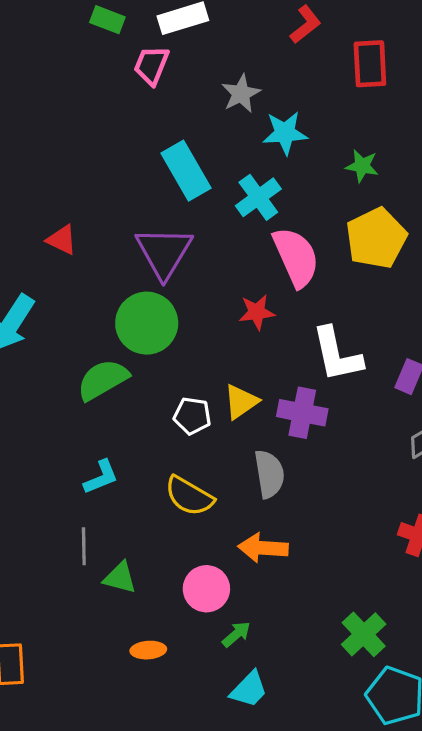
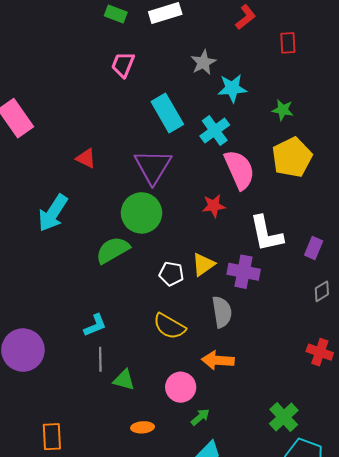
red rectangle: (370, 64) -> (288, 43), size x0.7
pink trapezoid: (151, 65) -> (123, 65), moved
cyan L-shape: (101, 477) -> (95, 325), moved

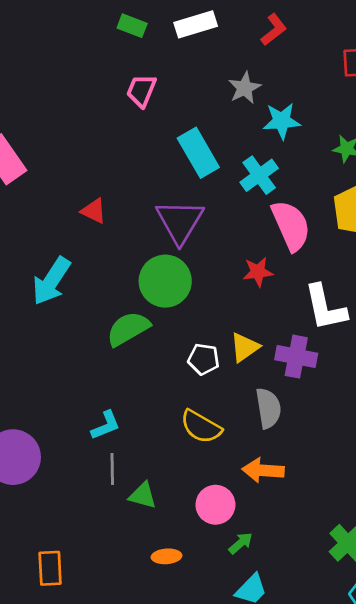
red L-shape: (246, 17) -> (274, 30), moved

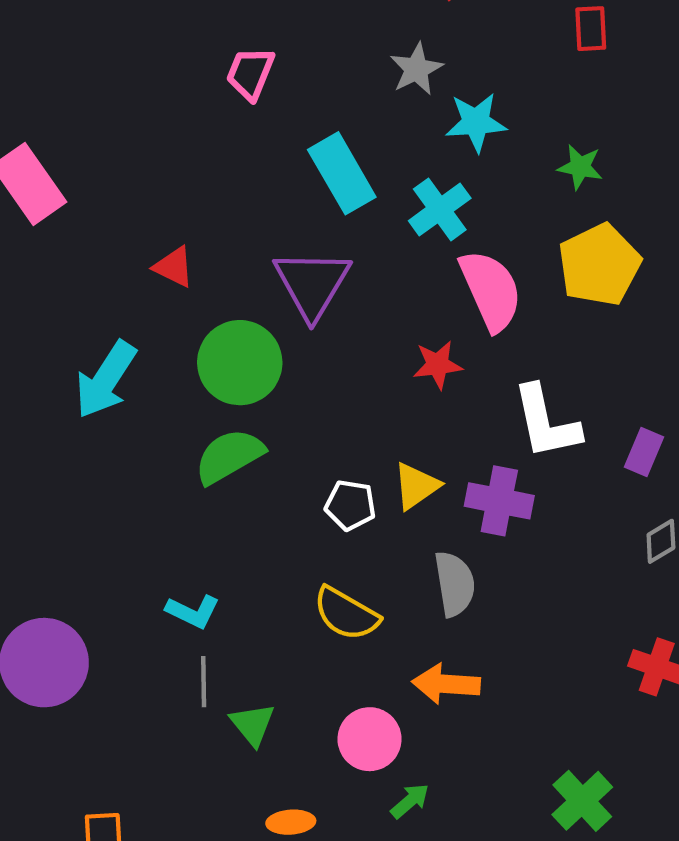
green circle: (165, 281) -> (240, 363), moved
cyan L-shape: (106, 425) -> (193, 612), turned 48
green triangle: (143, 495) -> (253, 724), turned 36

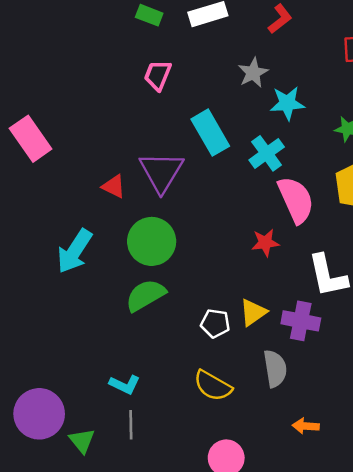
purple triangle: (312, 284) -> (161, 172), moved
orange arrow: (446, 684) -> (306, 426), moved, size x0.7
green triangle: (253, 724) -> (82, 441), moved

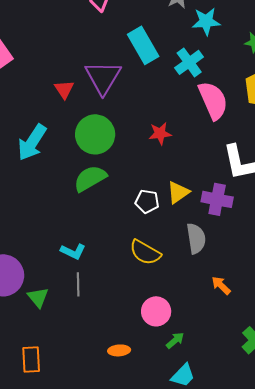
red triangle: (114, 186) -> (64, 89), turned 30
red star: (265, 243) -> (160, 133), moved
orange arrow: (306, 426) -> (221, 285), turned 40

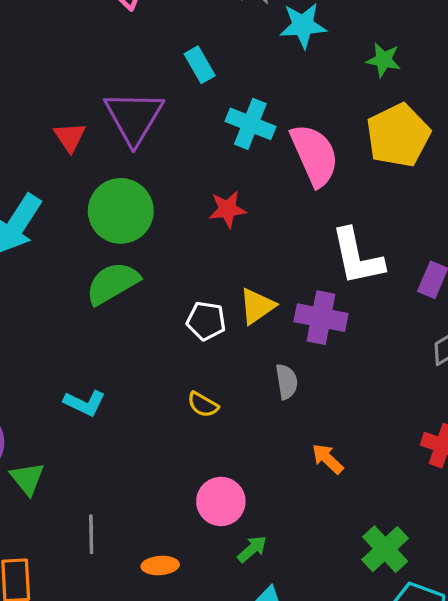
cyan rectangle: (143, 45) -> (200, 65), size x0.6
cyan cross: (189, 62) -> (250, 124), moved, turned -32
gray semicircle: (196, 238) -> (287, 382), size x0.7
yellow semicircle: (145, 252) -> (203, 405), size x0.6
gray line: (78, 284) -> (91, 534), moved

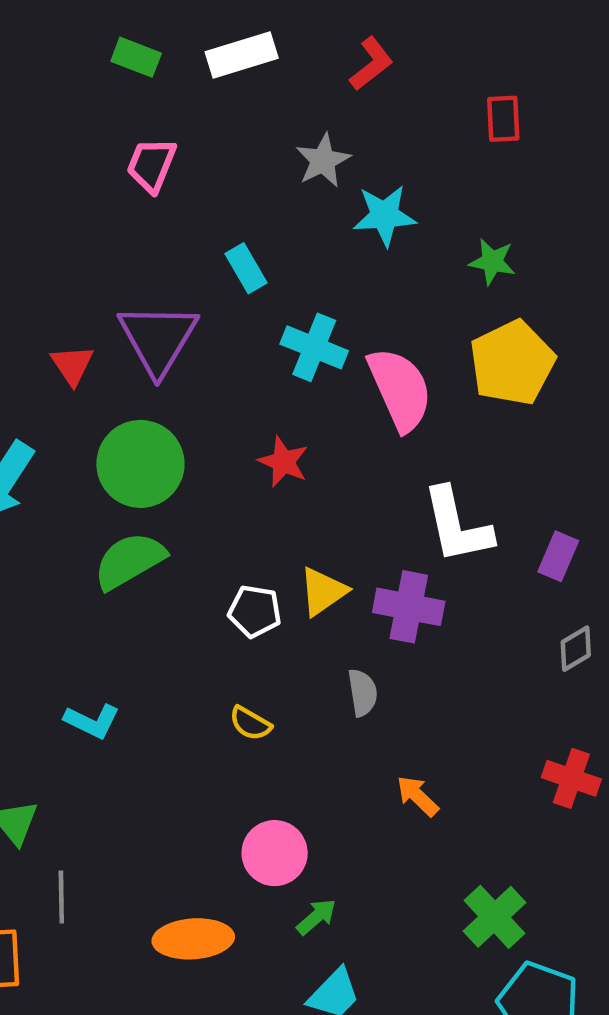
red star: (227, 209) -> (283, 462), turned 30
gray line: (91, 534) -> (61, 897), moved
orange ellipse: (160, 565) -> (193, 939), size x1.6

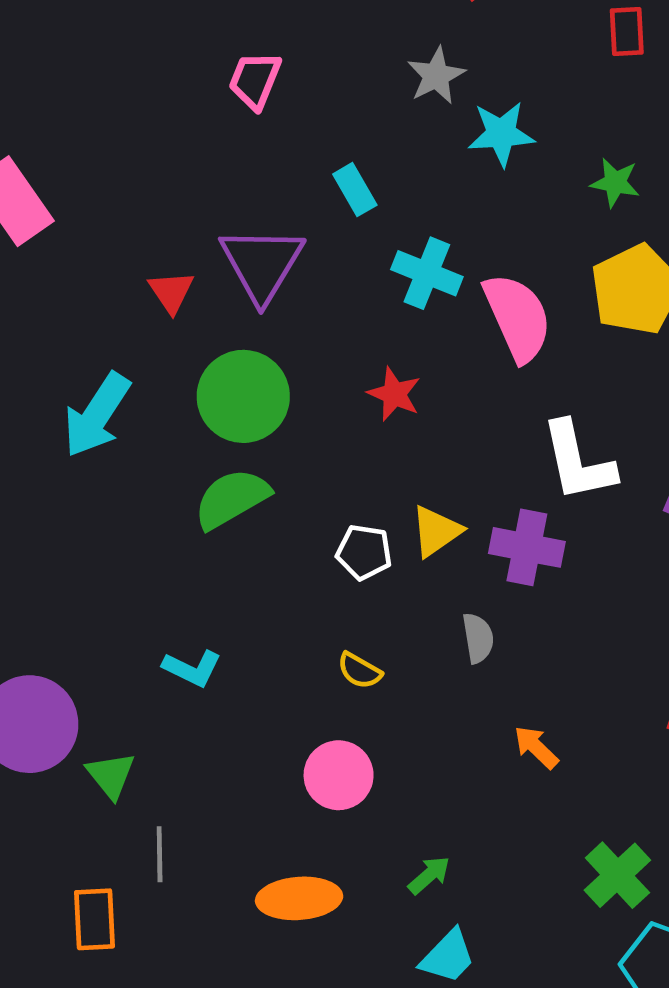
pink circle: (275, 853) -> (339, 775), moved

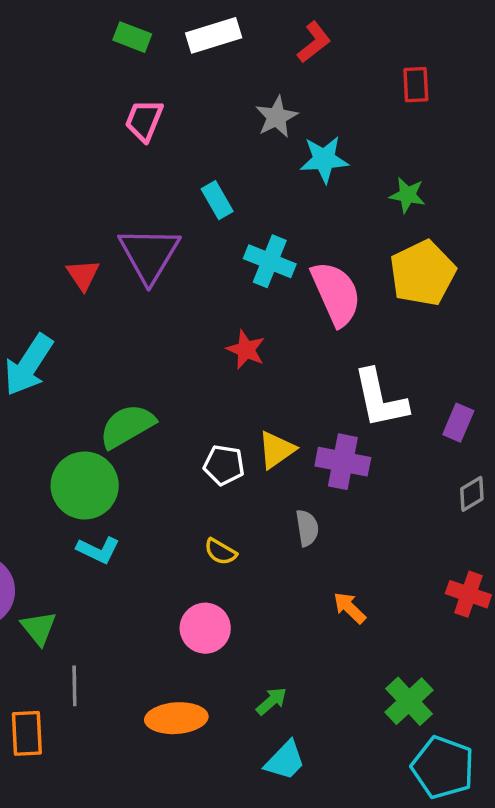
green circle: (243, 396) -> (85, 485), moved

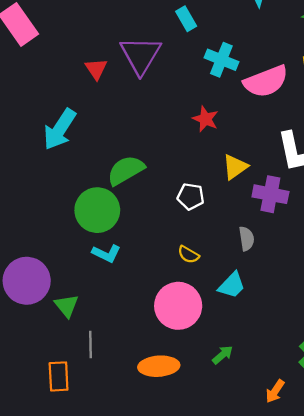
pink semicircle: (336, 294) -> (266, 81), turned 93
yellow triangle: (277, 450) -> (235, 167), moved
orange arrow: (350, 608) -> (275, 391), moved, turned -100
pink circle: (205, 628) -> (178, 306), size x1.4
cyan trapezoid: (285, 761) -> (232, 285), moved

